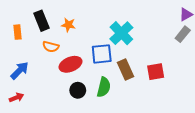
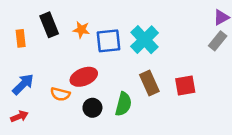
orange semicircle: (51, 47) -> (60, 94), moved
blue square: (102, 54) -> (109, 41), moved

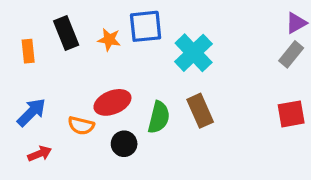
blue square: (109, 41) -> (146, 26), moved
red square: (185, 85) -> (291, 114), moved
green semicircle: (123, 104) -> (159, 117), moved
red arrow: (19, 116) -> (40, 154), moved

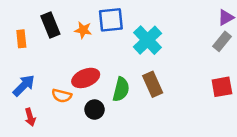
red arrow: (40, 154) -> (30, 117), turned 96

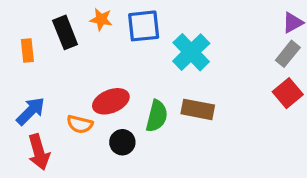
orange star: (83, 30) -> (101, 19), moved
brown rectangle: (153, 84) -> (198, 109), turned -55
red square: (222, 87) -> (288, 93), moved, turned -30
red arrow: (30, 117) -> (39, 152), size x1.5

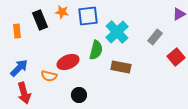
gray rectangle: (288, 54) -> (155, 37), moved
green semicircle: (157, 116) -> (96, 50), moved
black circle: (122, 142) -> (79, 95), moved

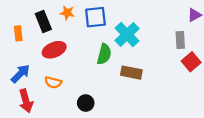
gray rectangle: (155, 37) -> (180, 40), moved, turned -42
red ellipse: (68, 62) -> (54, 50), moved

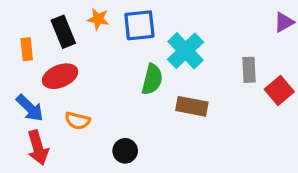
gray rectangle: (180, 40) -> (249, 70), moved
red ellipse: (54, 50) -> (60, 76), moved
blue arrow: (20, 74) -> (30, 108), turned 90

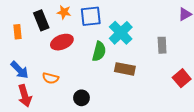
red ellipse: (60, 76) -> (62, 42), moved
red square: (279, 90) -> (182, 78), moved

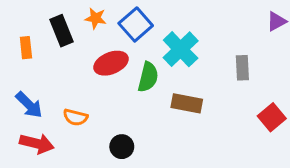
blue square: (91, 16) -> (136, 24), turned -35
red ellipse: (62, 42) -> (111, 63), moved
red arrow: (25, 96) -> (37, 144), turned -60

